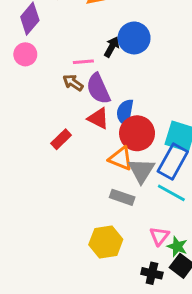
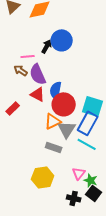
orange triangle: (121, 159) -> (53, 121), turned -48

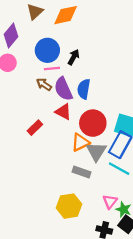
blue circle: (62, 40) -> (47, 50), moved
blue semicircle: (56, 90) -> (84, 89), moved

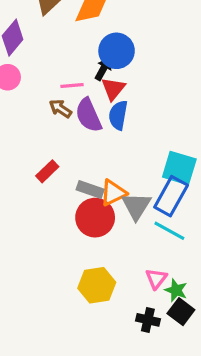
blue circle: (47, 50) -> (117, 51), moved
red triangle: (63, 112) -> (113, 89), moved, turned 42
red circle: (93, 123) -> (95, 218), moved
gray rectangle: (81, 172) -> (90, 189), moved

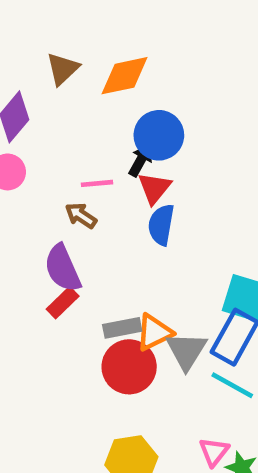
purple semicircle: (88, 115) -> (63, 268), moved
gray rectangle: (90, 189) -> (122, 328), turned -30

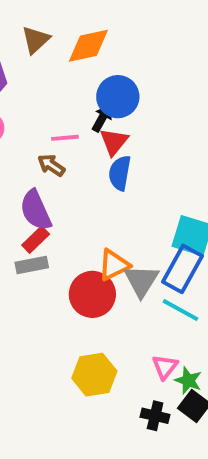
gray rectangle: (122, 328) -> (32, 265), moved

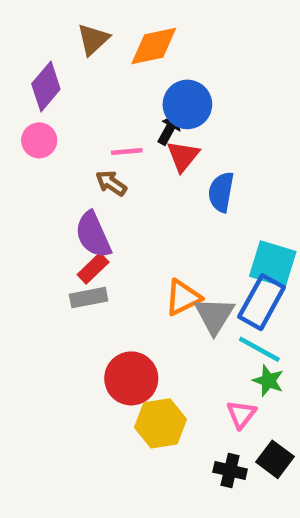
blue semicircle: (120, 173) -> (221, 192), moved
red circle: (92, 294) -> (131, 378), moved
green star: (188, 381) -> (268, 381), moved

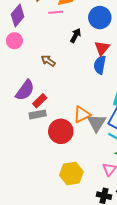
blue circle: (187, 104) -> (100, 18), moved
pink line: (127, 152) -> (56, 12), moved
red triangle: (183, 156) -> (102, 48), moved
purple semicircle: (93, 235) -> (25, 90), moved, turned -120
red circle: (131, 378) -> (61, 131), moved

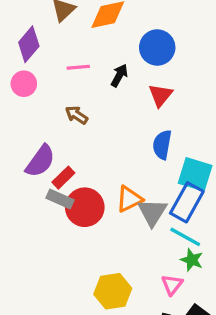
pink line: (56, 12) -> (78, 67), moved
blue semicircle: (100, 65) -> (162, 145), moved
gray rectangle: (38, 114) -> (60, 199), turned 35
red circle: (61, 131) -> (85, 207), moved

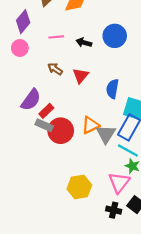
blue circle: (157, 48) -> (115, 36), moved
black arrow: (119, 75) -> (84, 42), turned -104
red triangle: (160, 95) -> (81, 76), moved
pink triangle: (172, 285) -> (119, 183), size x1.5

